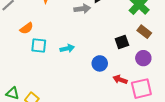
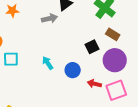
cyan arrow: (67, 48) -> (48, 63), moved, turned -104
purple circle: (143, 58) -> (115, 60), size x1.5

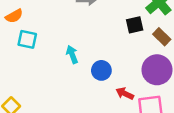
black square: (92, 47) -> (135, 25), moved

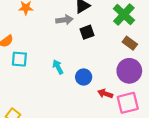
black square: (135, 25) -> (87, 32), moved

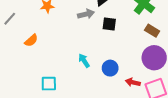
black square: (87, 32) -> (109, 24), turned 32
cyan square: (19, 59) -> (49, 84), moved

